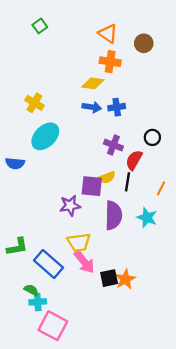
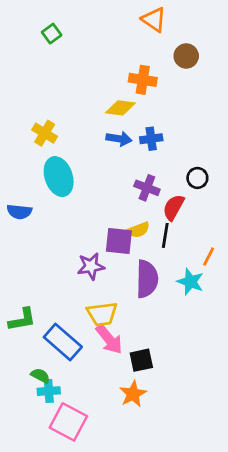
orange triangle: (108, 34) -> (154, 20), moved
cyan ellipse: (45, 136) -> (59, 177), turned -64
orange line: (161, 188) -> (209, 256), moved
orange star: (125, 279) -> (133, 394), moved

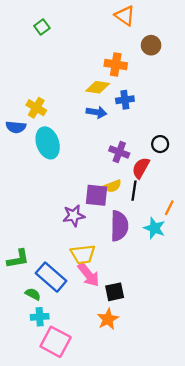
blue cross: (151, 139) -> (125, 100), moved
blue semicircle: (19, 212) -> (16, 127), moved
green semicircle: (40, 376) -> (33, 294), moved

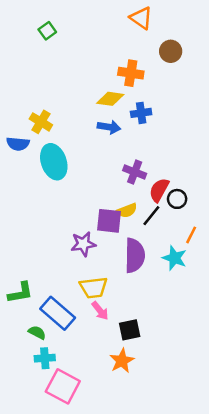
black circle: (160, 144) -> (177, 199), moved
black line: (134, 191) -> (151, 216), turned 30
pink arrow: (89, 275) -> (100, 311), size x0.7

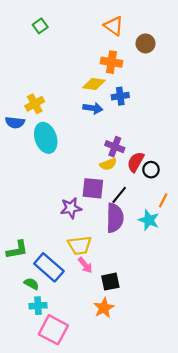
orange triangle: (141, 18) -> (114, 26), moved
yellow cross: (41, 122) -> (35, 104), turned 30
yellow semicircle: (127, 211) -> (108, 164), moved
black line: (151, 216) -> (119, 195), moved

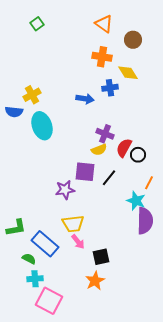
yellow diamond: (94, 84) -> (128, 73), moved, turned 50
purple semicircle: (115, 218) -> (145, 221), moved

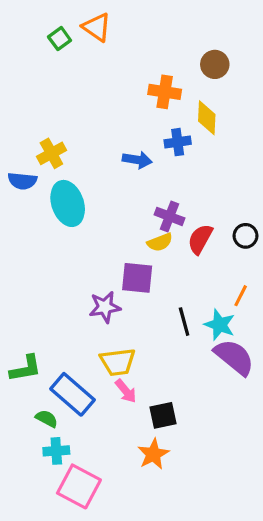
orange triangle: (104, 24) -> (97, 27), moved
yellow diamond: (128, 73) -> (207, 118), turned 35
black circle: (138, 155) -> (246, 236), moved
black line: (109, 178) -> (184, 322), moved, turned -54
purple semicircle: (145, 221) -> (234, 357), turned -52

